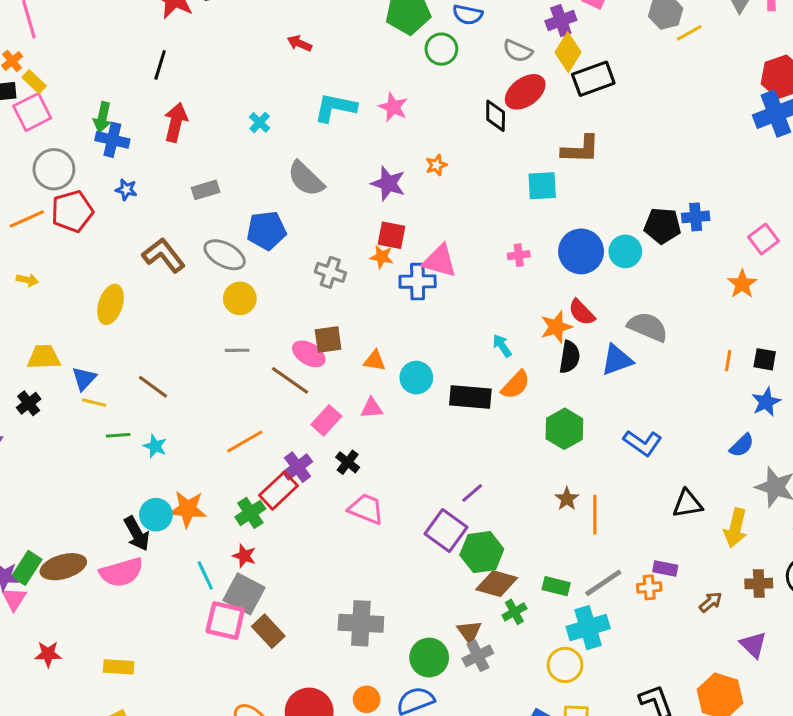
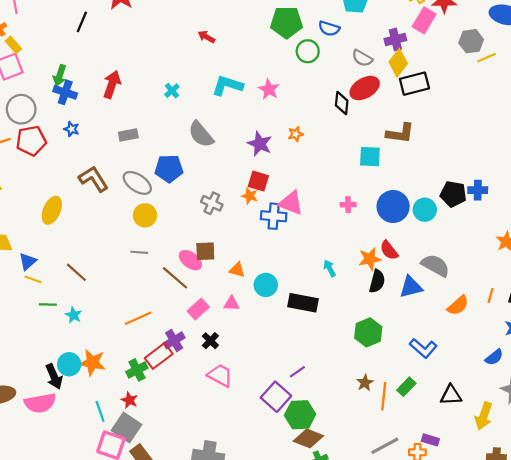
black line: (160, 65) -> (82, 22), moved
orange semicircle: (516, 385) -> (458, 305), moved
green rectangle: (556, 586) -> (406, 387), moved, turned -66

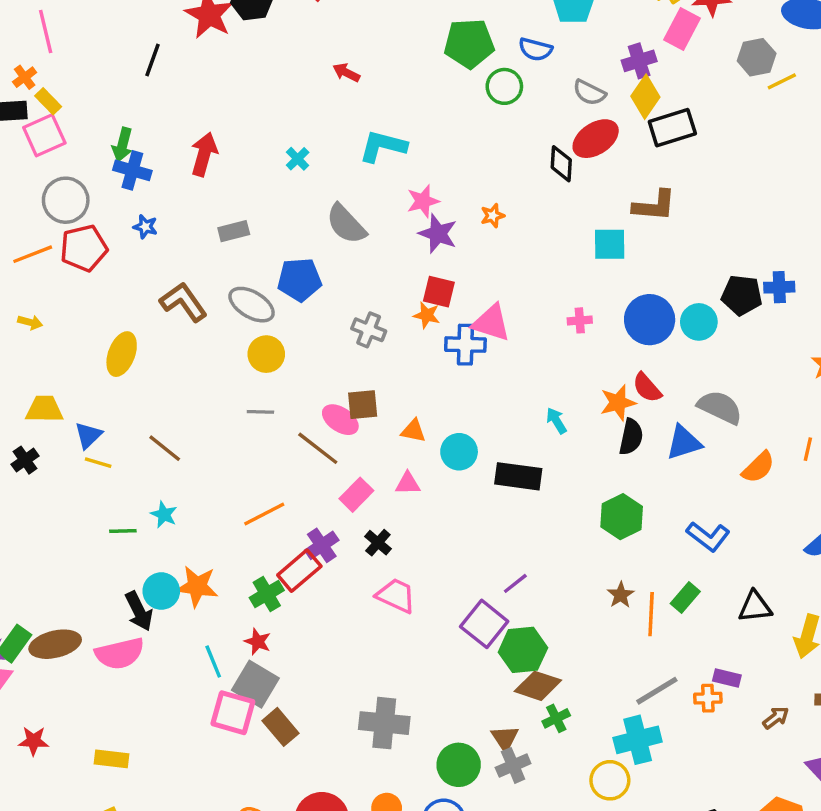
pink star: (269, 89) -> (423, 201), moved, turned 30
green line: (48, 305) -> (123, 531), moved

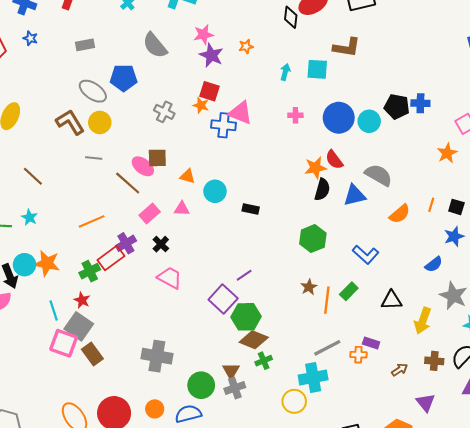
brown L-shape: (184, 302) -> (70, 122), moved
cyan arrow: (556, 421) -> (285, 72), moved, turned 42
black rectangle: (518, 476) -> (251, 209), size x0.6

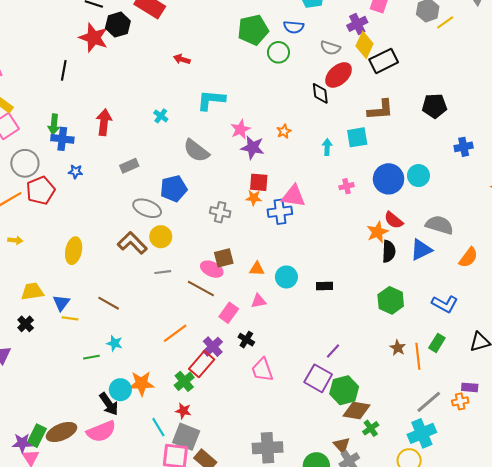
black pentagon: (397, 107) -> (434, 106), moved
pink trapezoid: (170, 278) -> (262, 370), turned -125

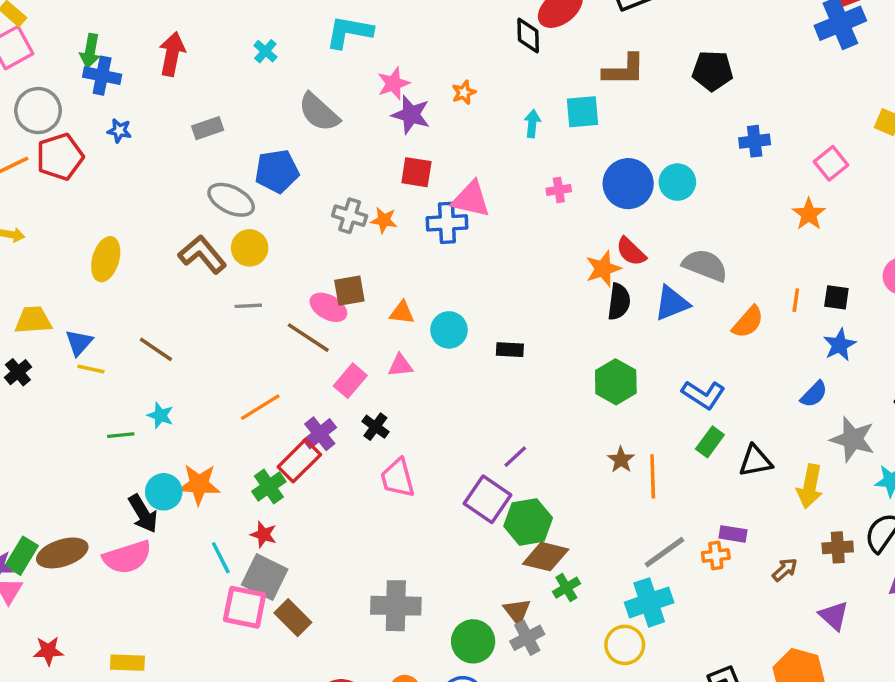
orange star: (254, 198) -> (384, 220), moved
green rectangle: (437, 343) -> (710, 442), moved

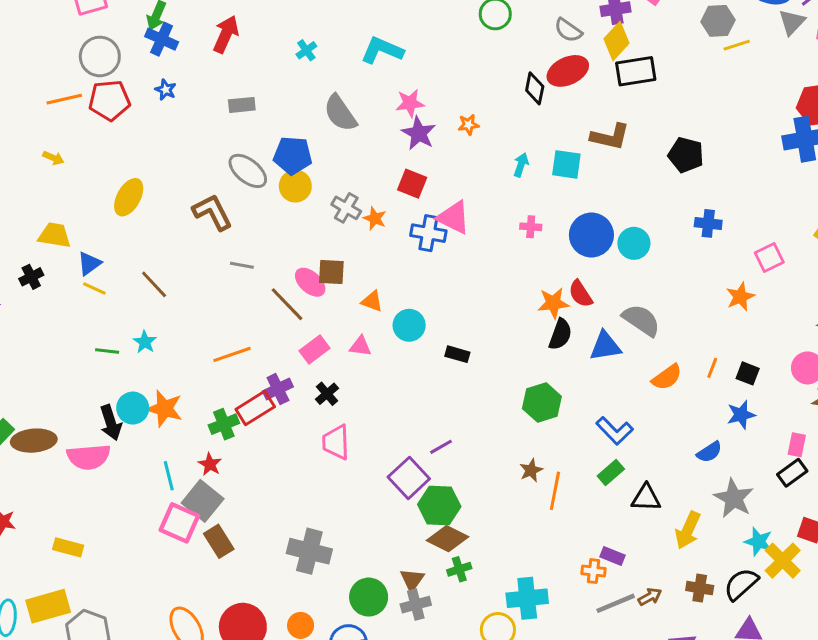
yellow circle: (250, 248) -> (295, 186), moved
gray line: (665, 552) -> (616, 603), moved

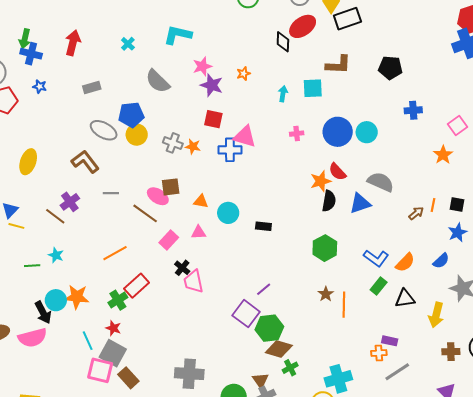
orange semicircle: (667, 377) -> (405, 262), moved
purple cross: (278, 389) -> (70, 202), moved
pink trapezoid: (336, 442) -> (193, 282), moved
brown arrow: (650, 597) -> (416, 213), moved

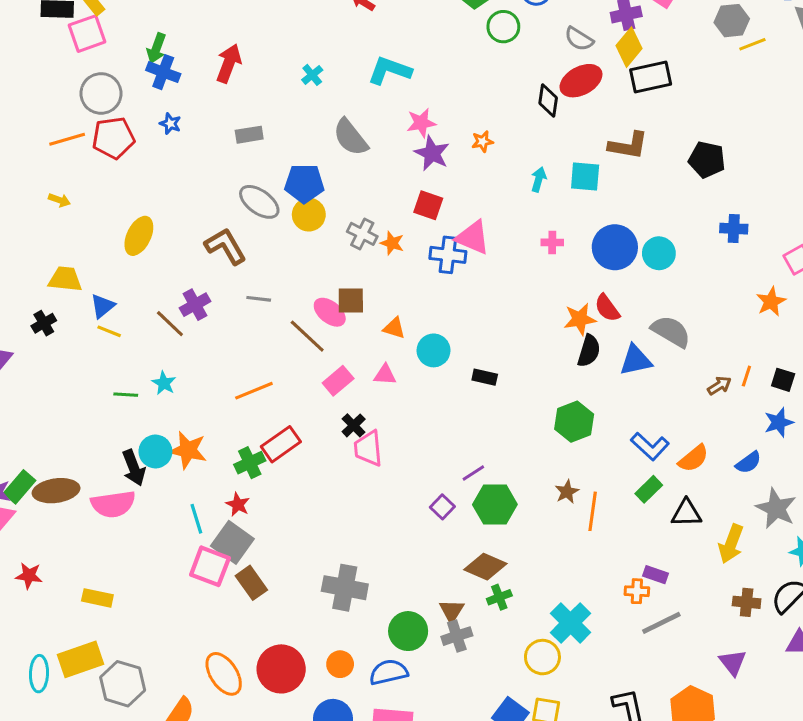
purple square: (246, 314) -> (442, 507), size x0.6
green hexagon: (269, 328) -> (495, 504), moved
cyan cross: (338, 379) -> (571, 623), turned -36

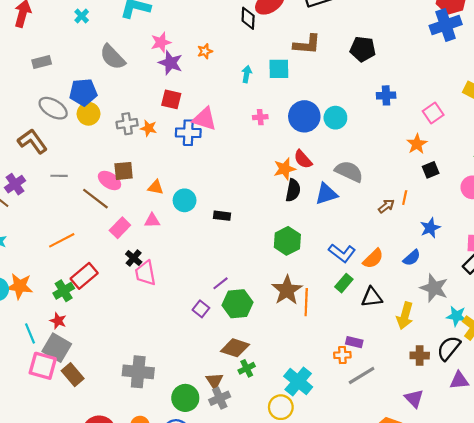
gray cross: (362, 234) -> (127, 124), turned -30
black square: (783, 380) -> (431, 170), moved, turned -35
brown star: (567, 492) -> (287, 290), size x1.8

